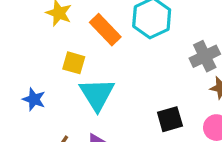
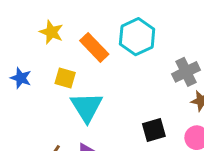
blue star: (34, 99) -> (21, 78), moved

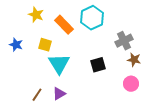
black square: (154, 130) -> (98, 65), moved

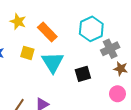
cyan hexagon: (92, 18) -> (91, 29), moved
cyan triangle: (59, 64) -> (53, 62), moved

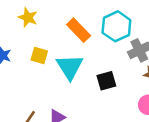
orange rectangle: (47, 32) -> (79, 30), moved

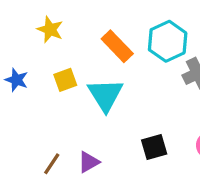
yellow square: (39, 55) -> (65, 80), turned -36
black square: (106, 81) -> (154, 147), moved

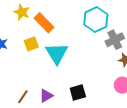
orange rectangle: (117, 46) -> (44, 23), moved
black square: (154, 147) -> (78, 93), moved

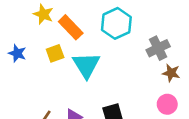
cyan hexagon: (96, 20) -> (116, 23), moved

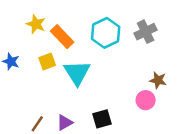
gray cross: (158, 48) -> (146, 32), moved
pink circle: (167, 104) -> (146, 100), moved

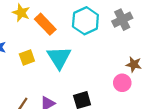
yellow square: (47, 62) -> (27, 58), moved

